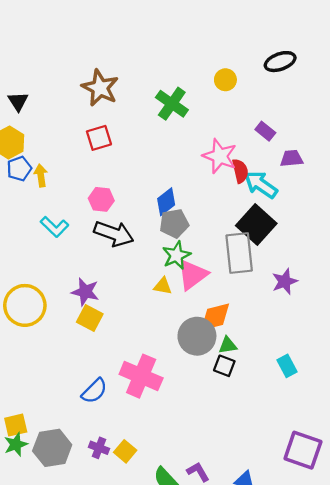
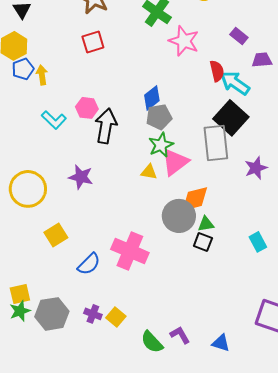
pink star: (220, 156) -> (184, 41), moved
pink hexagon: (101, 199) -> (87, 108), moved
black arrow: (114, 234) -> (106, 126), turned -100
yellow square: (90, 318) -> (56, 235), moved, turned 30

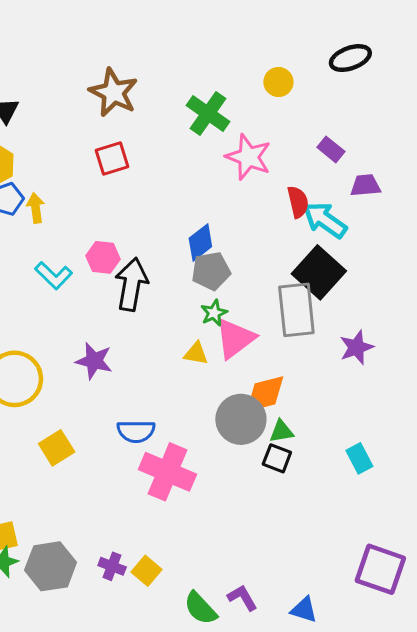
green star: (161, 145) -> (214, 313), size x0.7
blue semicircle: (89, 264) -> (136, 431), moved, turned 45

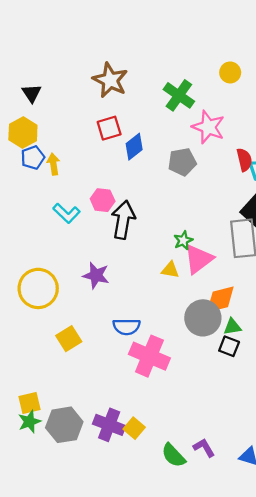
blue diamond: (200, 242) -> (134, 147), moved
gray pentagon: (211, 271) -> (182, 162), moved
purple cross: (112, 566) -> (109, 425), size x1.6

